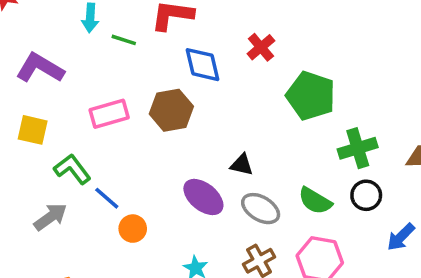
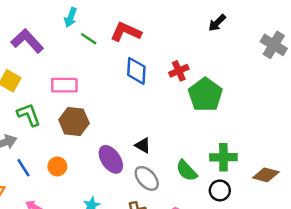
green pentagon: (311, 96) -> (205, 95), moved
brown hexagon: (171, 110) -> (74, 121), moved
blue line: (107, 198) -> (23, 168), moved
green semicircle: (315, 201) -> (187, 171), moved

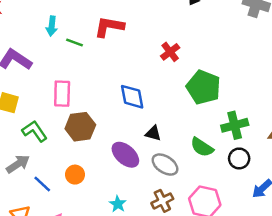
blue diamond: (136, 71) -> (132, 97), moved
pink rectangle: (64, 85) -> (62, 94), turned -75
green pentagon: (205, 95) -> (203, 87), moved

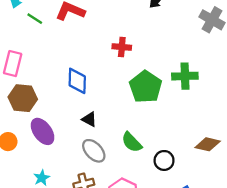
red cross: (170, 52) -> (122, 47), turned 30
green cross: (235, 125) -> (185, 76), moved
purple ellipse: (125, 155) -> (43, 131), moved

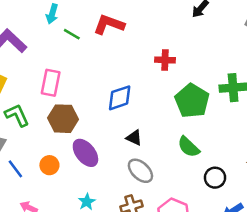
blue diamond: (77, 81) -> (120, 98), turned 72
green semicircle: (132, 142) -> (189, 147), moved

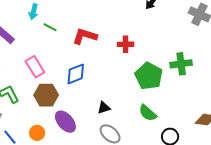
red L-shape: (109, 24) -> (85, 36), moved
pink rectangle: (51, 83) -> (35, 67), turned -40
blue diamond: (120, 98) -> (76, 74), moved
black triangle: (134, 138) -> (104, 108), turned -40

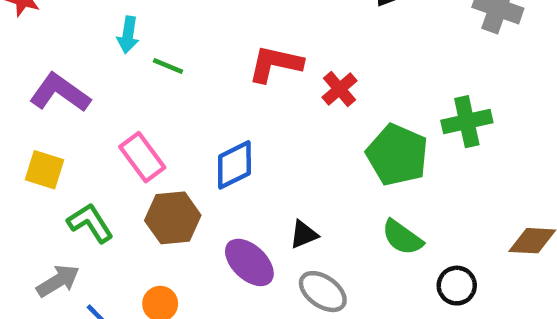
red L-shape: (85, 36) -> (275, 64), moved
red cross: (126, 44) -> (340, 89), turned -35
purple ellipse: (65, 122) -> (249, 262), moved

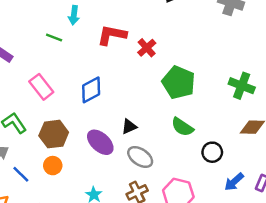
cyan arrow: (128, 35) -> (74, 15), moved
green cross: (467, 122) -> (242, 86), moved, turned 35
brown hexagon: (173, 218) -> (54, 134), moved

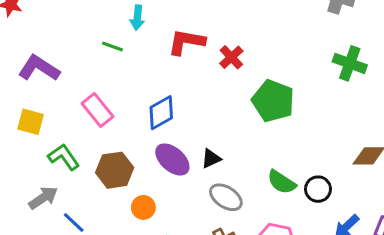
green cross: (242, 86) -> (350, 63), moved
green semicircle: (182, 127) -> (282, 182), moved
purple ellipse: (100, 142) -> (172, 159), moved
orange circle: (53, 166) -> (143, 207), moved

